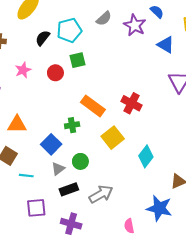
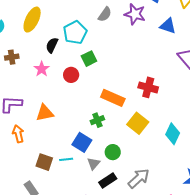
pink star: (23, 70) -> (42, 69), moved
orange triangle: (17, 124) -> (45, 113), moved
cyan line: (26, 176) -> (66, 159), moved

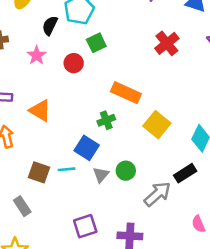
red cross: (148, 87) -> (167, 43), moved, turned 36
orange triangle: (45, 113) -> (40, 111), turned 42
green circle: (113, 152) -> (126, 171), moved
black rectangle: (108, 181) -> (185, 173), moved

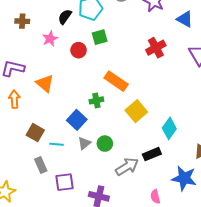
cyan line: (66, 169) -> (57, 144), moved
gray rectangle: (22, 206) -> (41, 165), moved

